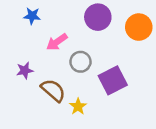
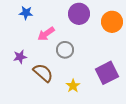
purple square: (113, 80) -> (107, 73), moved
yellow star: (78, 106) -> (73, 86), moved

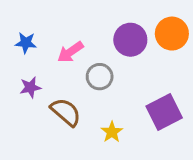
blue star: (26, 13) -> (26, 43), moved
purple circle: (79, 14) -> (130, 40), moved

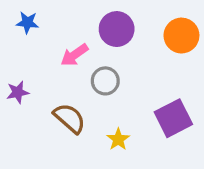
purple circle: (130, 40) -> (117, 29), moved
blue star: (26, 43) -> (27, 23), moved
purple star: (30, 87) -> (18, 92), moved

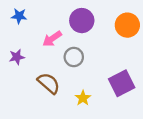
purple star: (18, 92) -> (17, 57), moved

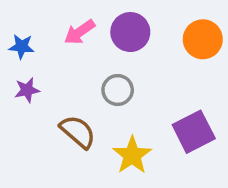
blue star: (19, 16) -> (22, 47), moved
pink arrow: (52, 39) -> (80, 32), moved
yellow star: (83, 98) -> (132, 155), size x1.5

